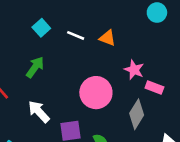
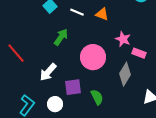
green arrow: (35, 67) -> (61, 37), moved
white arrow: (39, 112) -> (48, 72), turned -96

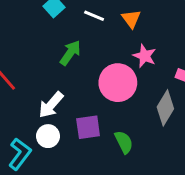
orange triangle: (102, 14) -> (131, 19), turned 32
pink star: (123, 39) -> (145, 56), moved
white circle: (55, 104) -> (48, 136), moved

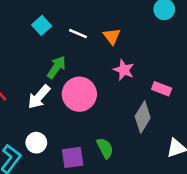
pink circle: (118, 83) -> (79, 94), moved
white arrow: (51, 105) -> (39, 97), moved
purple square: (88, 127) -> (73, 157), moved

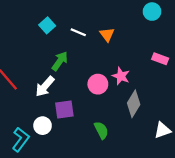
pink star: (124, 70) -> (121, 76), moved
pink rectangle: (162, 89) -> (160, 59), moved
pink circle: (79, 94) -> (98, 84), moved, size x0.7
purple square: (73, 157) -> (64, 109), moved

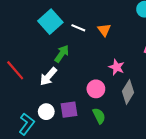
cyan square: (47, 25) -> (50, 22), size x1.6
pink circle: (98, 84) -> (96, 89), moved
purple square: (64, 109) -> (69, 110), moved

